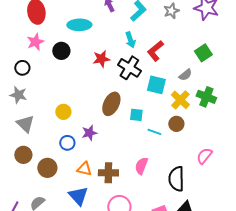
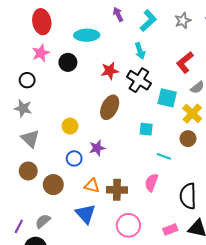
red L-shape: (155, 51) -> (185, 62), moved
brown ellipse: (111, 104) -> (110, 107), moved
cyan line: (154, 132) -> (164, 156), moved

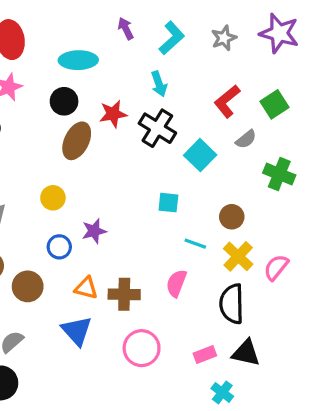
black circle: (68, 62) -> (64, 101), moved
cyan square: (167, 98) -> (200, 155), turned 30
brown ellipse: (110, 107) -> (77, 141), moved
yellow cross: (192, 114) -> (238, 256), moved

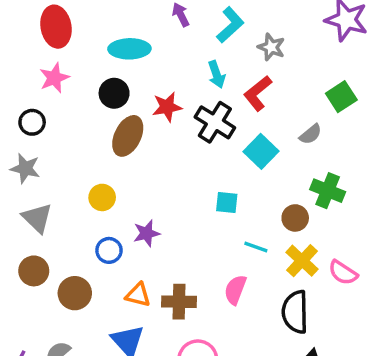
gray star: (224, 38) -> (271, 47), moved, turned -30
red L-shape: (227, 101) -> (258, 93), moved
green cross: (279, 174) -> (328, 191), moved
pink semicircle: (276, 267) -> (343, 273), turned -96

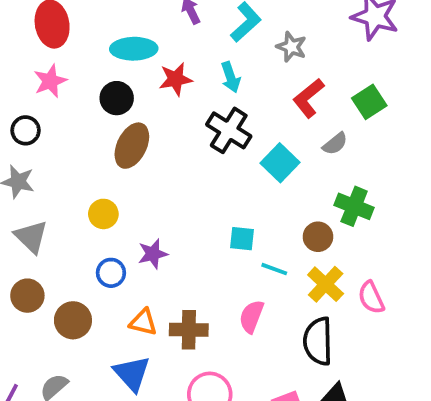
red L-shape: (258, 93) -> (308, 98), moved
red star: (167, 107) -> (176, 79), moved
cyan square: (227, 203) -> (242, 239), moved
pink semicircle: (343, 273) -> (371, 298), turned 32

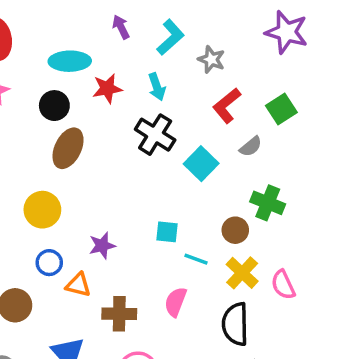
yellow circle: (103, 214) -> (42, 210), size x1.4
purple star: (153, 254) -> (102, 246), moved
orange triangle: (143, 322) -> (78, 285), moved

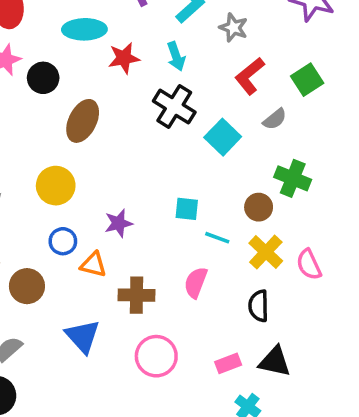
black circle: (54, 106) -> (43, 78), moved
black semicircle: (235, 324) -> (259, 306), size x0.7

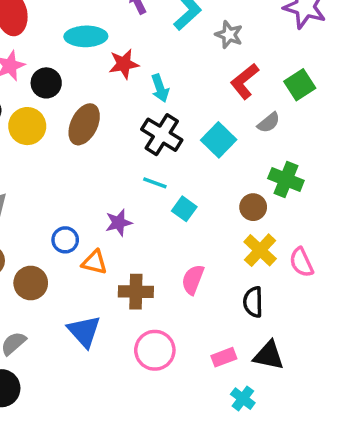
cyan arrow: (176, 56) -> (160, 88), moved
black cross: (174, 107) -> (162, 135), moved
yellow circle: (56, 186) -> (27, 126), moved
cyan square: (187, 209) -> (184, 209), turned 30
cyan line: (217, 238) -> (155, 183), moved

